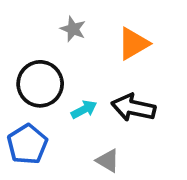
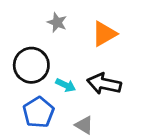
cyan arrow: (84, 109) -> (66, 85), turned 54
blue pentagon: (27, 144) -> (38, 112), moved

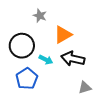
orange triangle: (104, 34) -> (63, 35), moved
gray triangle: (84, 125) -> (85, 88), moved, turned -48

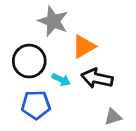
gray star: (40, 16) -> (53, 21), size x1.6
blue pentagon: (27, 79) -> (36, 105), turned 30

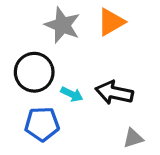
orange triangle: (84, 46) -> (111, 22), moved

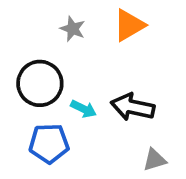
gray star: (62, 25) -> (73, 29), size x0.6

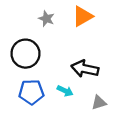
cyan arrow: (84, 109) -> (65, 91), moved

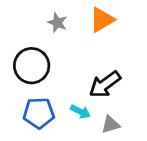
black arrow: (85, 69) -> (105, 84), turned -48
gray triangle: (99, 103) -> (111, 125), moved

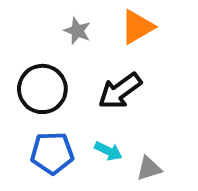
black arrow: (105, 84) -> (120, 91), moved

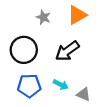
gray triangle: (149, 168) -> (84, 94), turned 40

